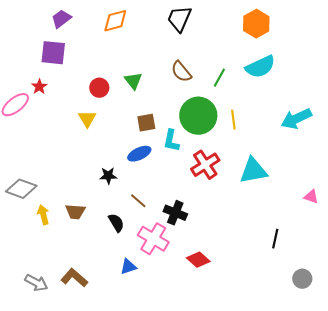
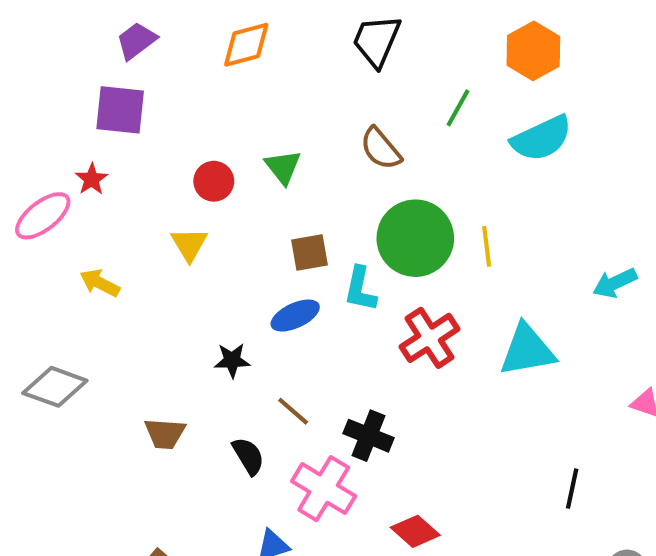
green line: (219, 78) -> (458, 108), moved
cyan arrow: (296, 119) -> (615, 283), moved, size x0.7
yellow arrow: (43, 215) -> (100, 283), moved, turned -48

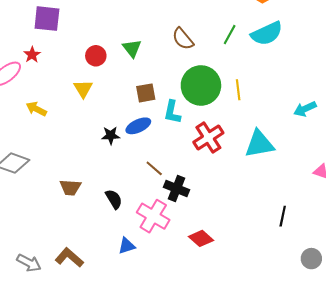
green line: (458, 108) -> (230, 35), moved
black star: (232, 360) -> (111, 135), moved
brown line: (293, 411) -> (154, 168), moved

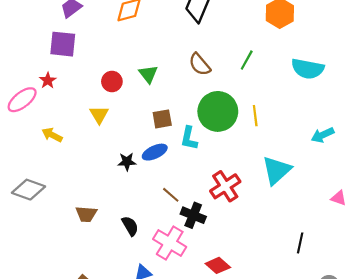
cyan semicircle: (267, 33) -> (308, 69), moved, turned 36
red cross: (208, 138) -> (225, 186), moved
cyan triangle: (259, 144) -> (277, 170), turned -32

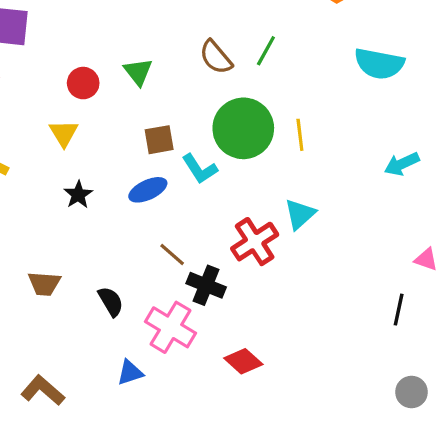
green line: (247, 60) -> (266, 51), moved
cyan L-shape: (189, 138) -> (200, 169), turned -45
black star: (127, 162) -> (78, 195), moved, turned -30
cyan triangle: (277, 170) -> (300, 214), moved, size x0.7
black line: (300, 243) -> (399, 310), moved

